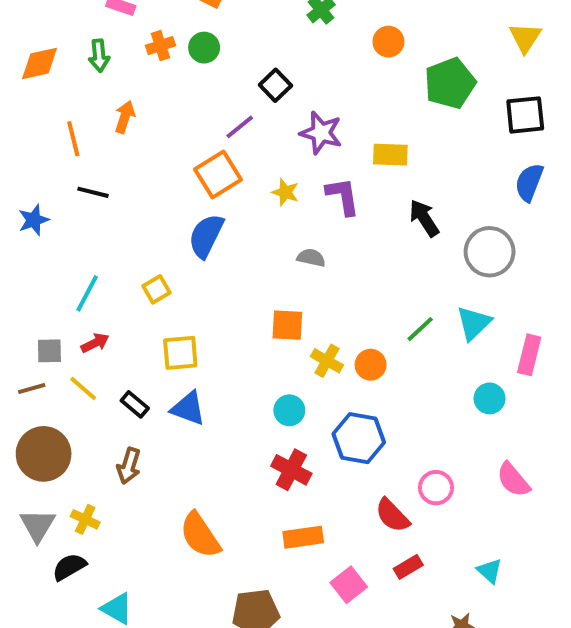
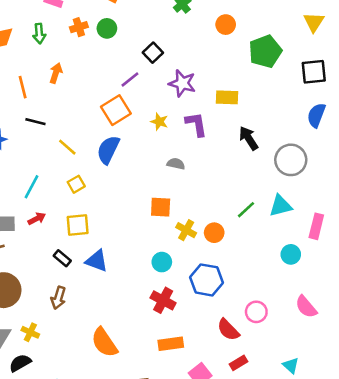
cyan triangle: (474, 323) -> (281, 206), turned 30
yellow square: (180, 353) -> (78, 225), moved
yellow line: (83, 389) -> (67, 147), moved

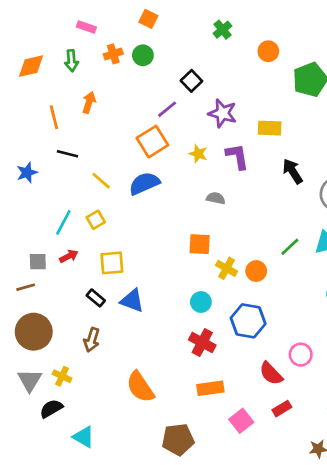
blue semicircle: (108, 150) -> (144, 183), turned 40
yellow square: (76, 184) -> (96, 220), moved

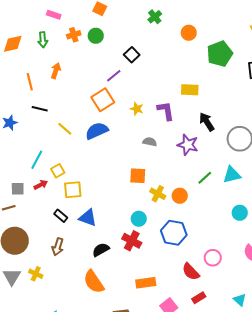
purple star: (222, 113) -> (188, 145), moved
yellow square: (96, 220) -> (58, 171), moved
red cross: (202, 342) -> (132, 241), moved
black semicircle: (51, 409) -> (101, 250), moved

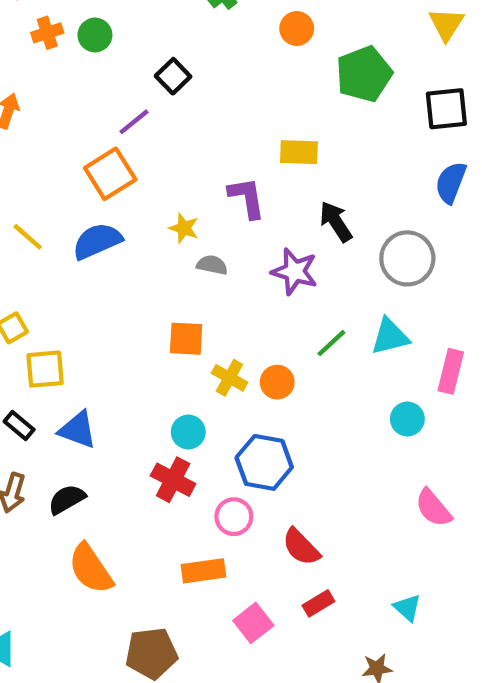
yellow star: (137, 109) -> (184, 228), moved
black semicircle: (101, 250) -> (67, 499), moved
pink circle: (213, 258) -> (234, 517), moved

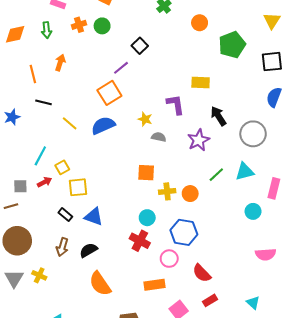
purple star: (295, 271) -> (199, 140), turned 30
yellow cross: (229, 378) -> (167, 191), turned -35
pink semicircle: (433, 508) -> (266, 254), turned -54

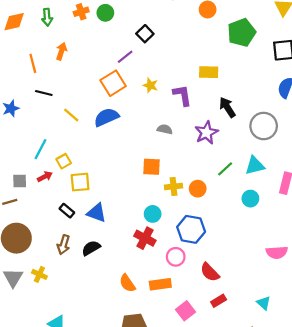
yellow star: (145, 119) -> (150, 85), moved
cyan circle: (253, 211) -> (250, 199), moved
orange semicircle: (100, 284) -> (127, 283), moved, size x0.7

